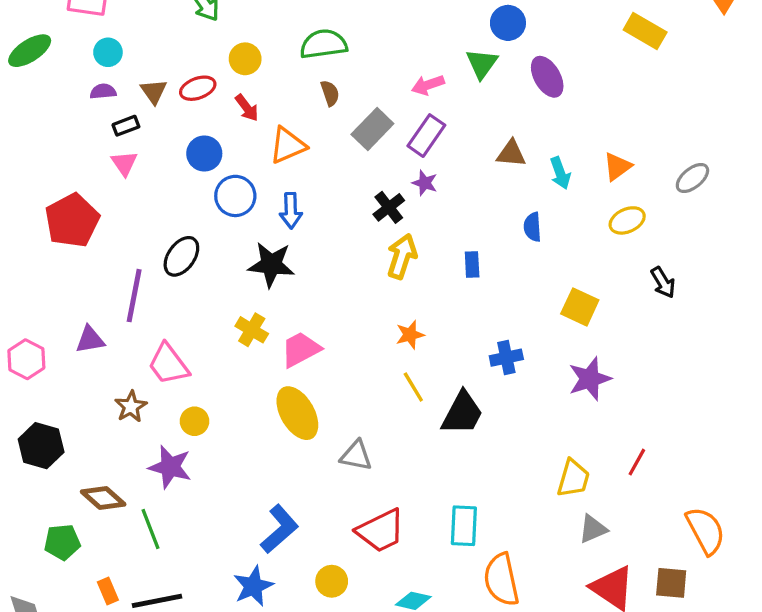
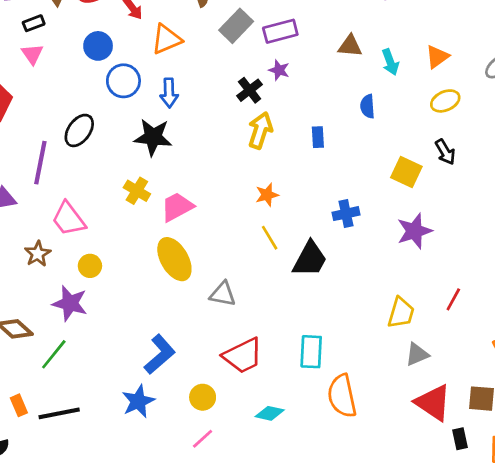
purple rectangle: (426, 136) -> (280, 31), turned 40
black arrow: (663, 282) -> (445, 152), moved
green line: (150, 529) -> (54, 354), turned 60

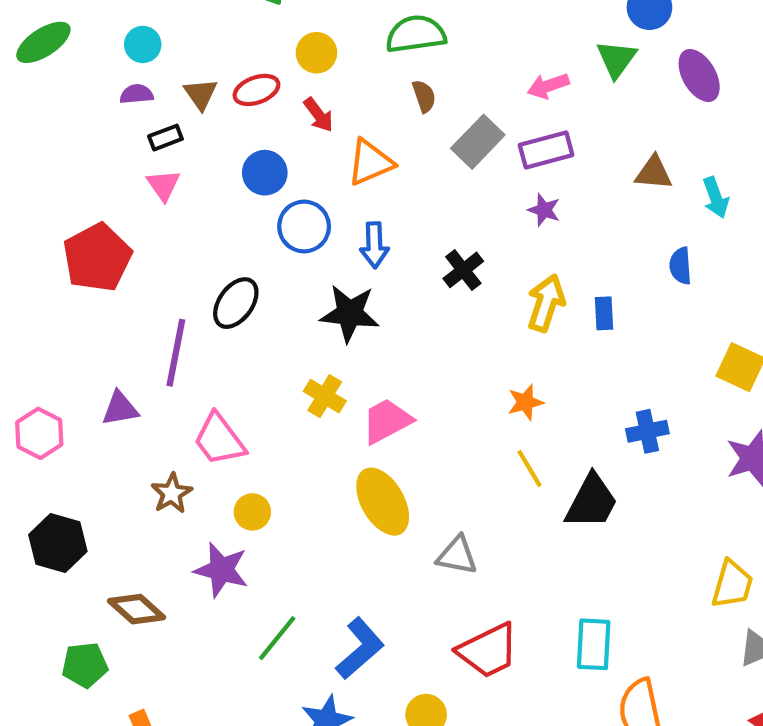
black cross: (250, 90) -> (463, 270), moved
yellow arrow: (260, 130) -> (546, 303), moved
green line: (54, 354) -> (277, 638), moved

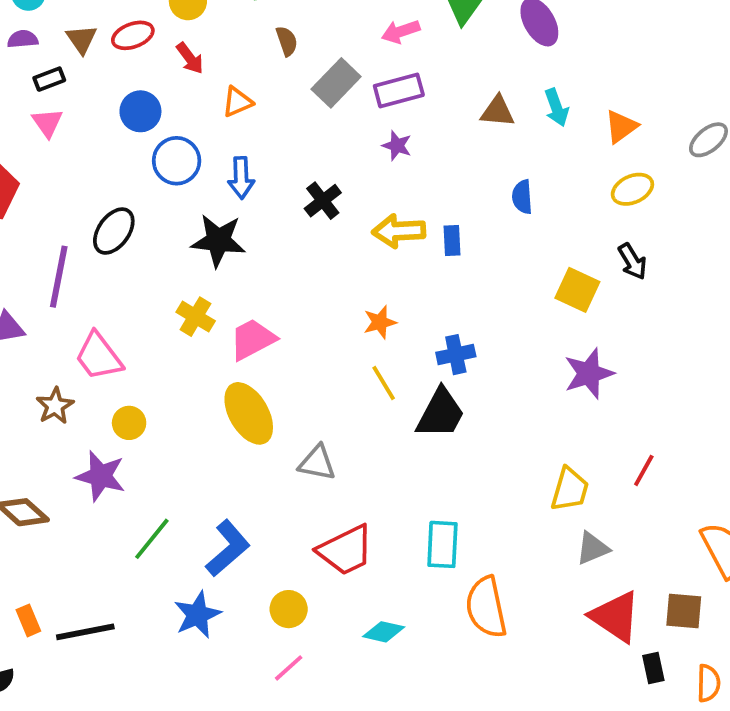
orange triangle: (370, 162) -> (237, 102), size x0.7
cyan arrow: (716, 198) -> (556, 108), moved
yellow arrow: (546, 303) -> (399, 231), turned -111
blue cross: (647, 431) -> (456, 355), moved

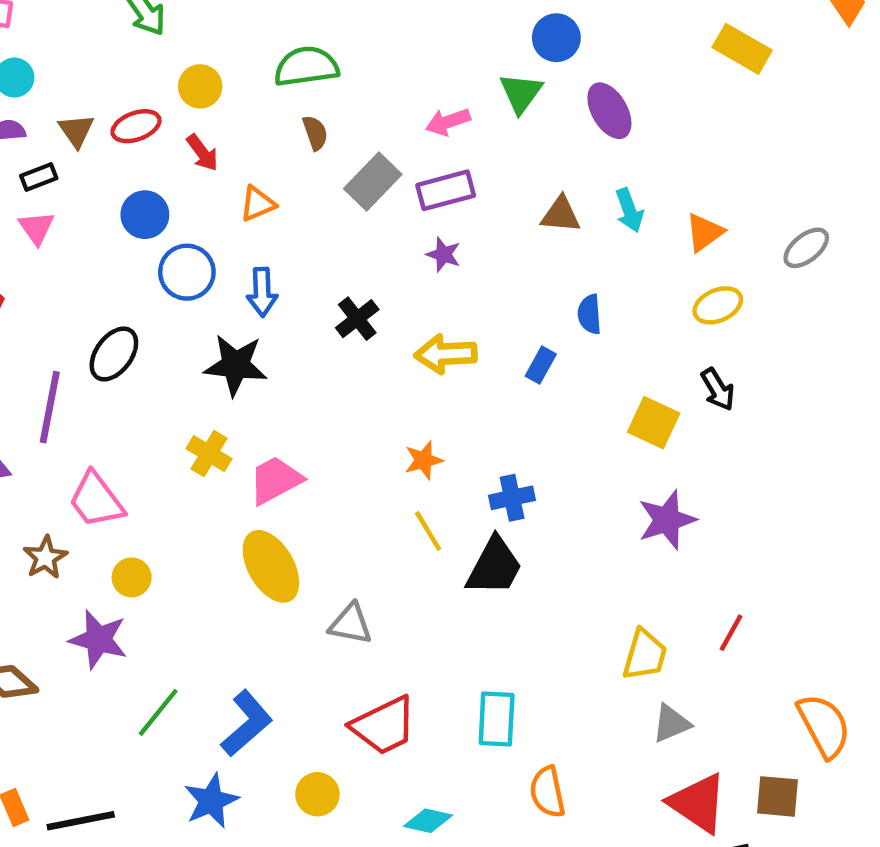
blue rectangle: (452, 241) -> (541, 365), moved, turned 32
orange semicircle: (486, 607) -> (547, 792), size x0.7

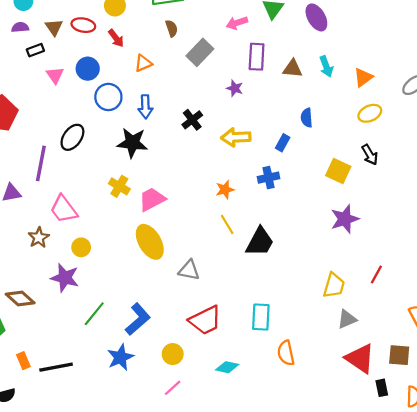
red ellipse: (136, 126) -> (83, 25), turned 30
purple rectangle: (446, 190) -> (257, 57), moved, turned -72
pink triangle: (36, 228) -> (55, 75), moved
blue cross: (512, 498) -> (269, 178), moved

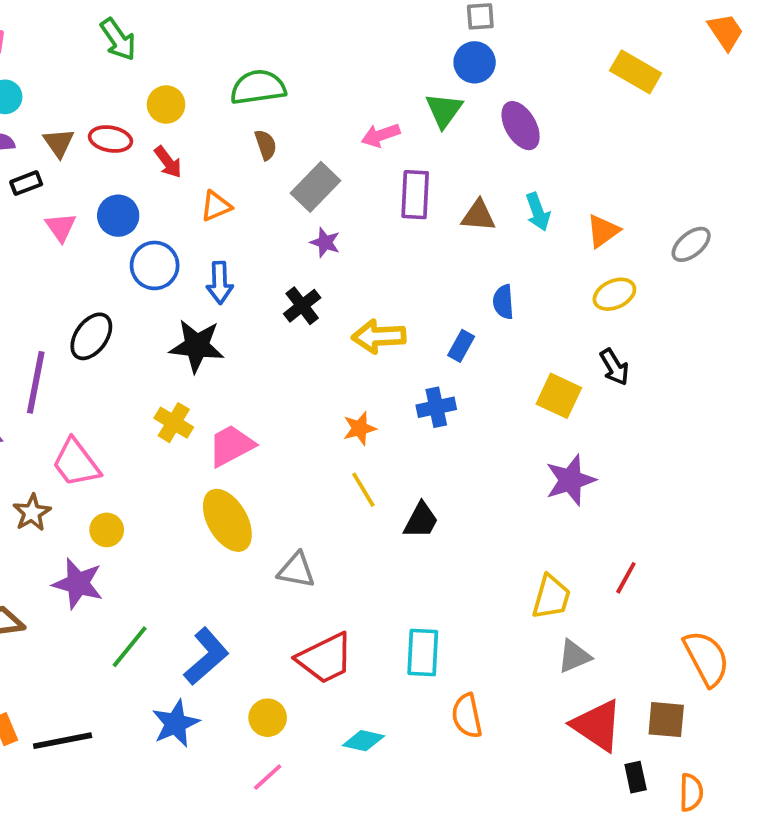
purple star: (235, 88) -> (325, 242), moved
black trapezoid: (260, 242) -> (421, 520), size x0.7

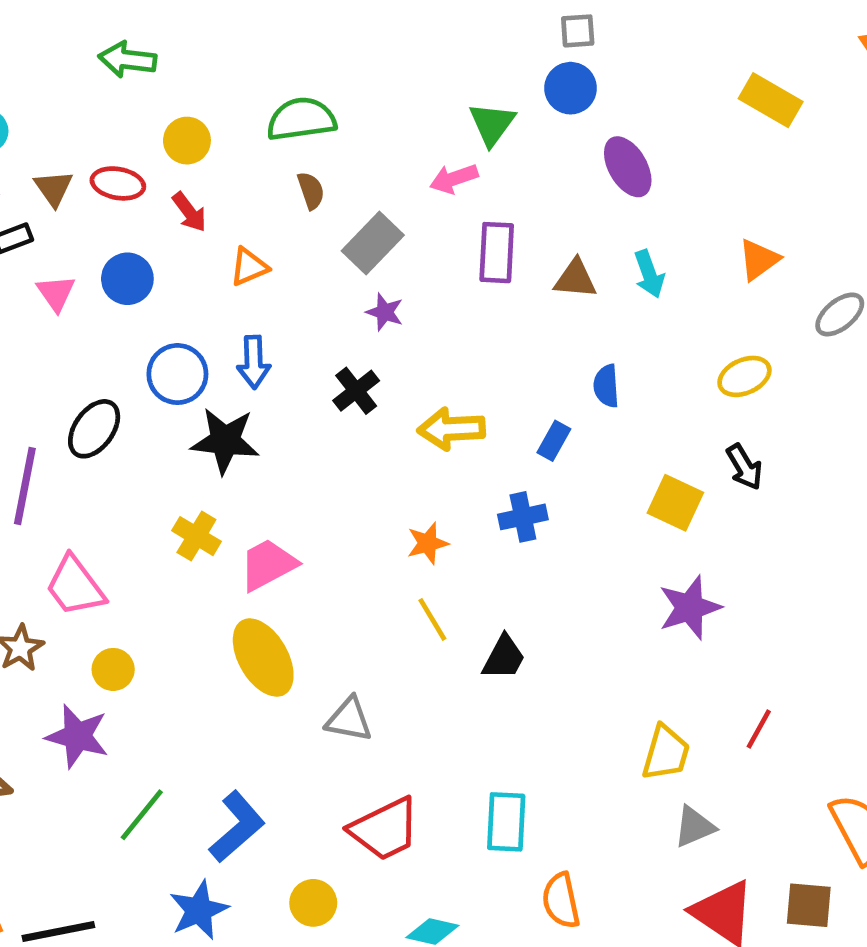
green arrow: (118, 39) -> (127, 60), turned 132
green triangle: (444, 110) -> (492, 124), moved
orange triangle: (603, 231) -> (759, 260), moved
blue circle: (155, 265) -> (177, 374), moved

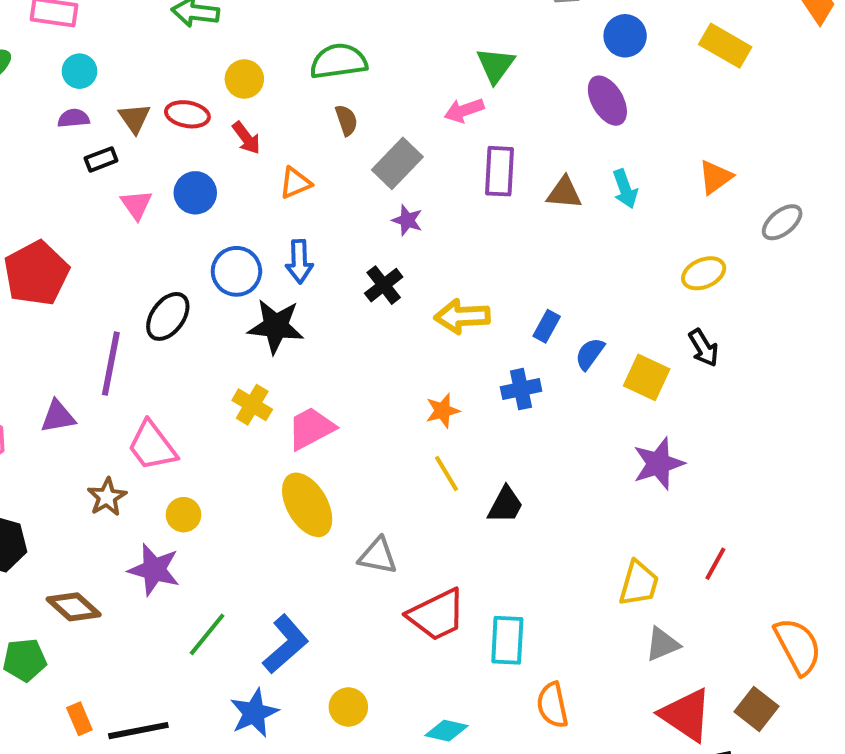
blue circle: (571, 88) -> (625, 36), moved
blue semicircle: (606, 386) -> (590, 354), moved, turned 40
red trapezoid: (385, 829) -> (437, 615), moved
brown square: (809, 905) -> (757, 709), turned 33

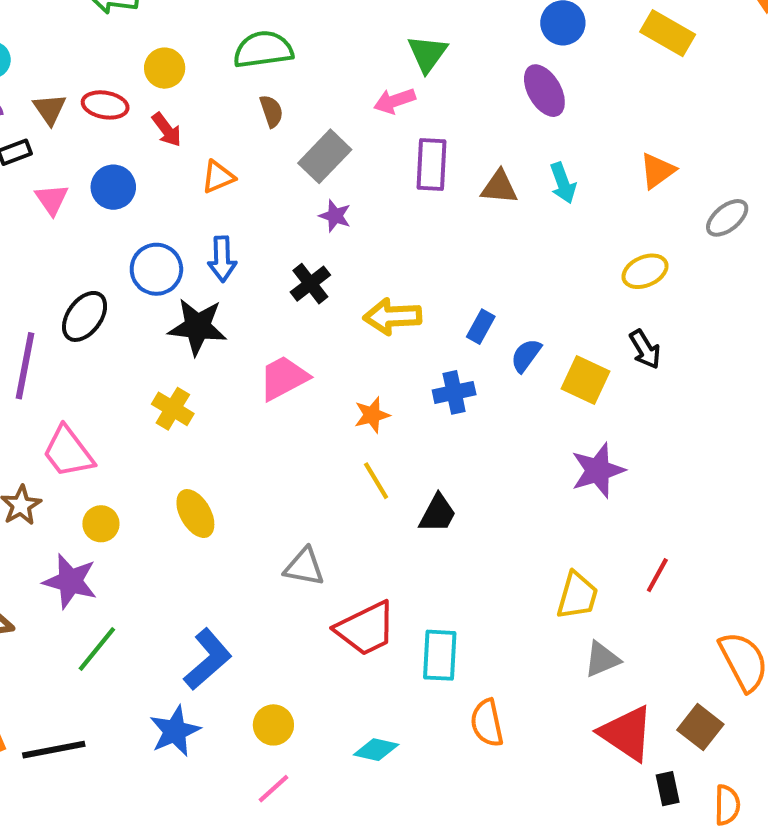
pink trapezoid: (311, 428) -> (284, 378), moved
yellow ellipse: (307, 505) -> (195, 514), moved, size x0.7
green line: (207, 634) -> (97, 649), moved

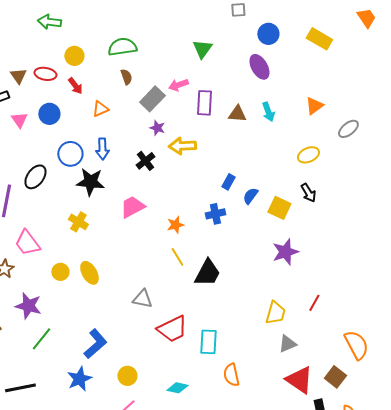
pink arrow: (395, 101) -> (178, 85), moved
yellow arrow: (392, 316) -> (182, 146), moved
black trapezoid: (438, 514) -> (207, 273), size x1.4
yellow circle: (101, 524) -> (60, 272), moved

